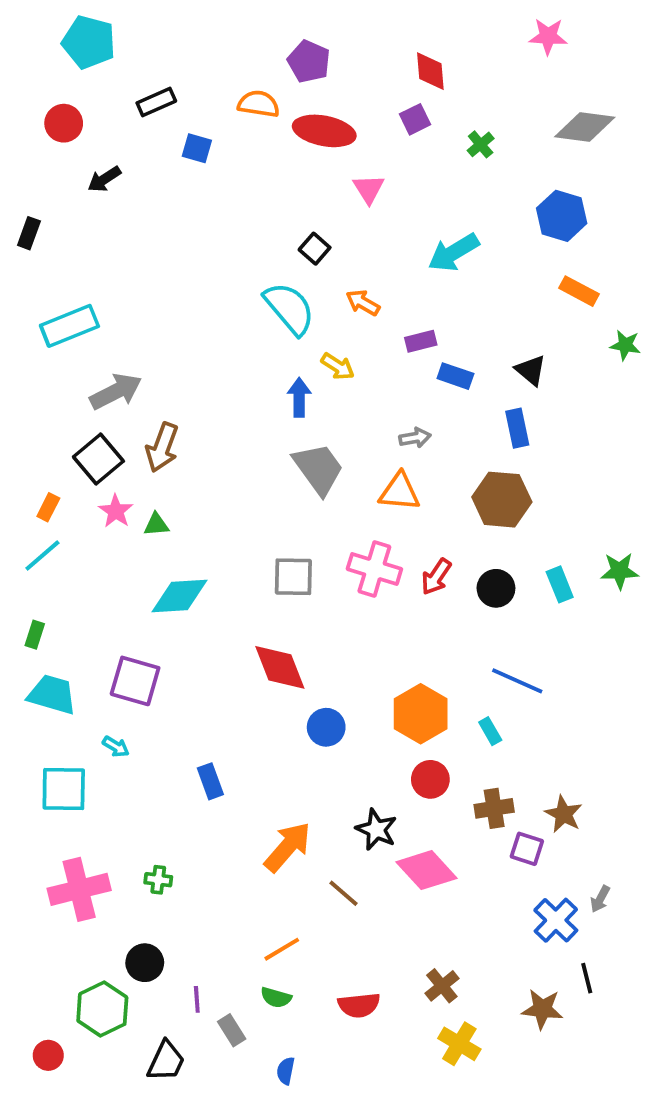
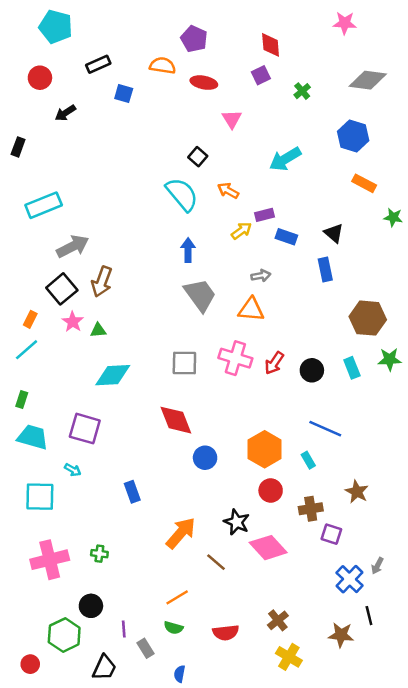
red ellipse: (324, 131) -> (204, 83), size x0.7
yellow arrow: (338, 366) -> (241, 231), moved, turned -70
brown hexagon: (502, 500) -> (368, 318), moved
brown star: (564, 814) -> (357, 492), moved

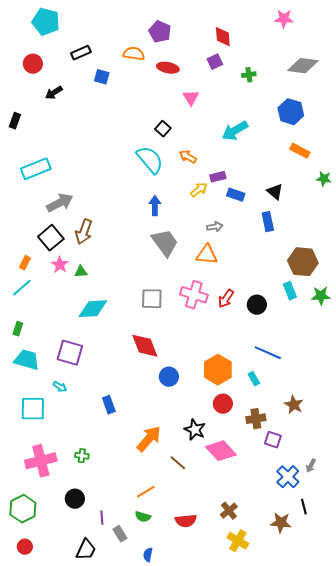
green cross: (302, 91) -> (249, 75), turned 32
cyan rectangle: (352, 368) -> (290, 291), moved
green hexagon: (64, 635) -> (23, 509), moved

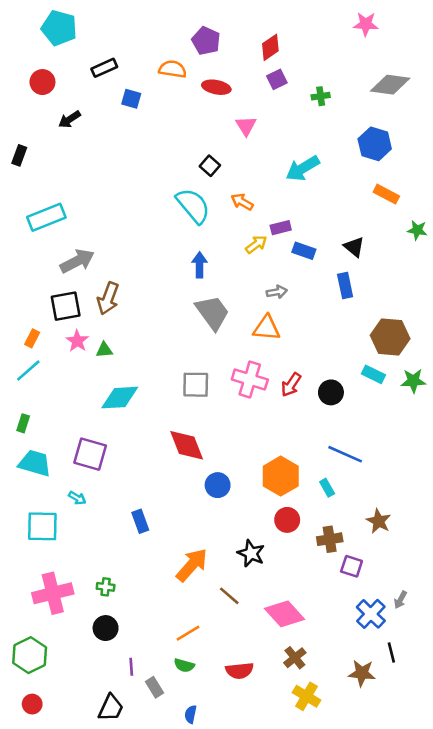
red diamond: (223, 37) -> (270, 47), moved, turned 60
black square: (51, 238) -> (66, 306), turned 30
cyan rectangle: (290, 291) -> (373, 374), turned -42
pink diamond: (221, 451) -> (285, 614), moved
black circle: (75, 499) -> (106, 628), moved

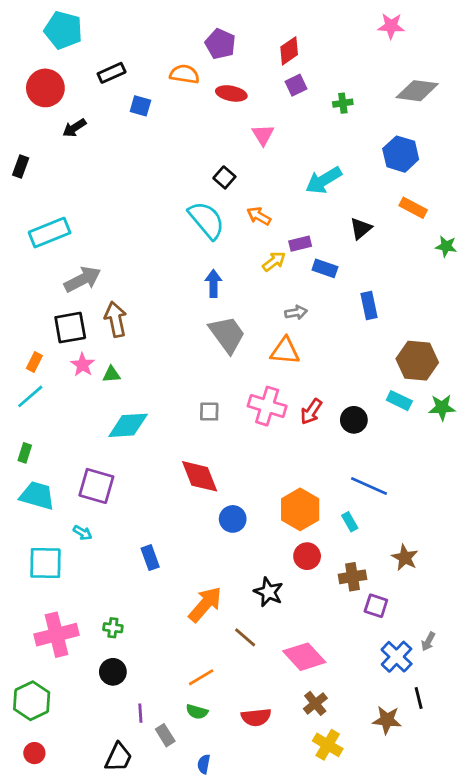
red circle: (42, 82) -> (45, 88), size x1.4
black triangle: (354, 247) -> (361, 228), moved, turned 40
brown arrow: (108, 298) -> (116, 319), turned 148
gray square: (196, 385) -> (209, 412), size x0.7

